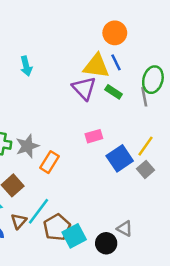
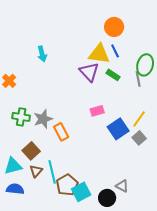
orange rectangle: (50, 162) -> (61, 132), turned -60
cyan line: (38, 211) -> (52, 172), turned -50
brown triangle: (19, 221) -> (36, 171), moved

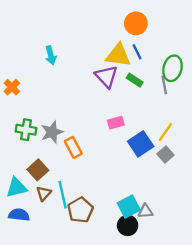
gray triangle: (122, 186) -> (145, 211), turned -32
cyan square: (81, 192) -> (129, 207), moved

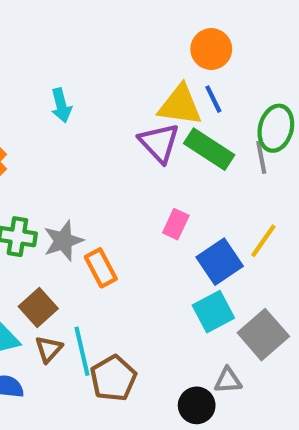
green rectangle: (135, 80) -> (209, 149), size x1.6
pink rectangle: (116, 123) -> (176, 224), turned -49
gray square: (165, 155) -> (263, 335), moved, size x1.6
cyan square: (129, 207) -> (213, 312), moved

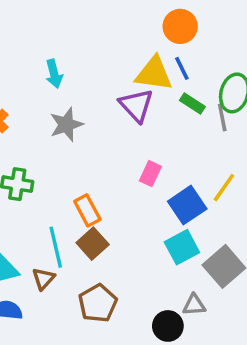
green rectangle: (209, 149) -> (192, 103), moved, size x0.6
gray star: (63, 241) -> (66, 125), moved
brown square: (38, 307) -> (93, 244), moved
cyan line: (82, 351) -> (56, 247), moved

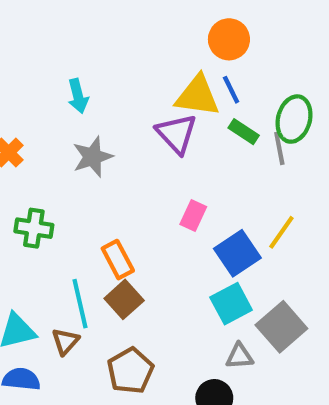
gray triangle: (194, 305) -> (239, 356), moved

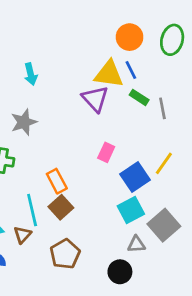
green ellipse: (294, 119) -> (172, 40), moved
gray star: (93, 157) -> (24, 122), moved

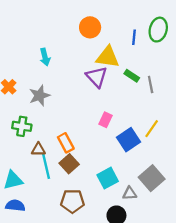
orange circle: (130, 37) -> (90, 27), moved
blue line: (131, 70) -> (134, 37), moved, turned 32
cyan square: (131, 210) -> (108, 178), moved
brown triangle: (22, 235) -> (38, 149), moved, turned 48
brown pentagon: (65, 254) -> (72, 201), turned 30

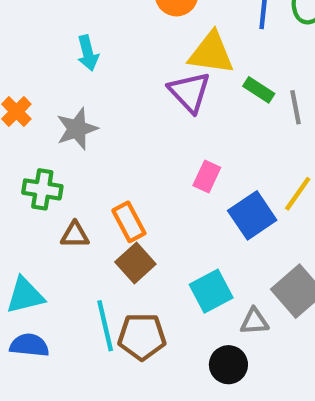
cyan line: (46, 166) -> (105, 326), moved

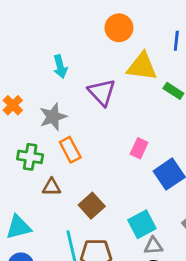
purple triangle: (189, 92) -> (102, 92), moved
orange rectangle: (129, 222) -> (70, 150), moved
gray triangle: (254, 321) -> (153, 246), moved

